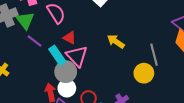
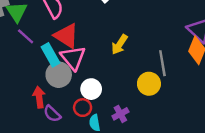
red triangle: (70, 38) -> (66, 36), size x1.6
yellow arrow: (116, 41) -> (120, 44), turned -96
white circle: (67, 88) -> (91, 89), moved

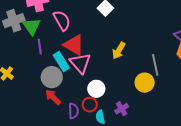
purple line: (26, 36) -> (40, 47), turned 42
gray circle: (59, 75) -> (52, 77), moved
red arrow: (39, 97) -> (53, 97), turned -36
purple semicircle: (52, 114) -> (73, 111), moved, turned -133

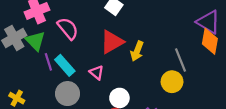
red triangle: (74, 45) -> (112, 42), moved, turned -50
cyan rectangle: (61, 61) -> (65, 65), moved
pink triangle: (80, 63) -> (97, 73), size x0.6

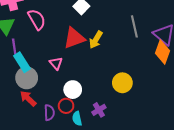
yellow arrow: (137, 51) -> (96, 40), moved
gray line: (180, 60) -> (134, 26), moved
cyan rectangle: (65, 65) -> (22, 62), moved

